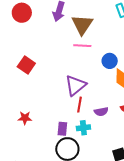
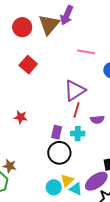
red circle: (22, 13) -> (22, 27), moved
brown triangle: (82, 25) -> (49, 24), moved

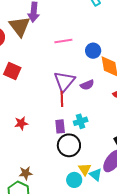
red line: (77, 110) -> (62, 99), moved
purple semicircle: (97, 120) -> (87, 85), moved
cyan triangle: (76, 189) -> (96, 175), turned 32

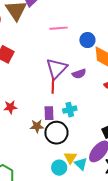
brown star: (26, 173) -> (37, 126), moved

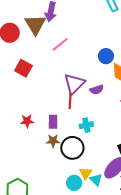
pink line: (58, 28) -> (60, 44), moved, turned -36
purple rectangle: (49, 113) -> (53, 122), moved

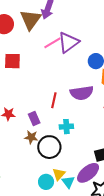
red square: (23, 68) -> (12, 61), turned -36
purple triangle: (74, 84) -> (68, 42), moved
purple semicircle: (97, 90) -> (82, 93), size x1.6
purple rectangle: (53, 122) -> (34, 118), turned -32

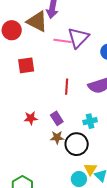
brown triangle: (30, 20) -> (37, 21), turned -30
pink line: (52, 43) -> (63, 41), turned 48
red line: (54, 100) -> (67, 87), moved

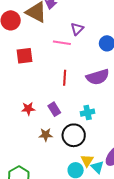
purple triangle: (78, 38) -> (77, 29), size x0.6
pink line: (63, 41) -> (62, 43), moved
brown star: (57, 137) -> (46, 135), moved

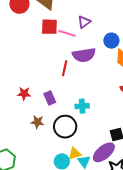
red square: (24, 56) -> (49, 27), moved
purple semicircle: (98, 77) -> (84, 55), moved
yellow triangle: (87, 161) -> (75, 154), turned 32

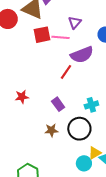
red line: (65, 68) -> (66, 72), turned 35
red star: (24, 94) -> (22, 97), moved

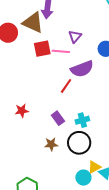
cyan cross: (91, 105) -> (82, 120), moved

